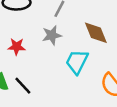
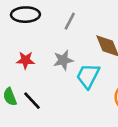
gray star: (52, 35) -> (63, 60), moved

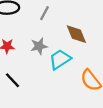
cyan trapezoid: (88, 76) -> (60, 59), turned 30

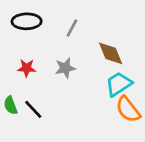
cyan trapezoid: (60, 59) -> (119, 84), moved

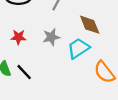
cyan trapezoid: (119, 84) -> (78, 48), moved

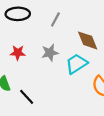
black line: (24, 72) -> (27, 97), moved

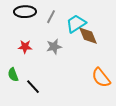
gray line: (55, 19) -> (51, 17), moved
cyan trapezoid: (76, 64) -> (76, 24), moved

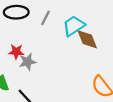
gray star: (54, 47) -> (27, 62), moved

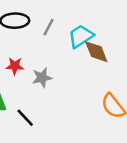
gray star: (27, 62) -> (42, 78), moved

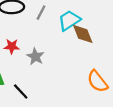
gray star: (42, 78) -> (35, 57), turned -30

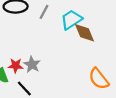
red star: (12, 46) -> (16, 66), moved
gray star: (35, 57) -> (32, 64), moved

